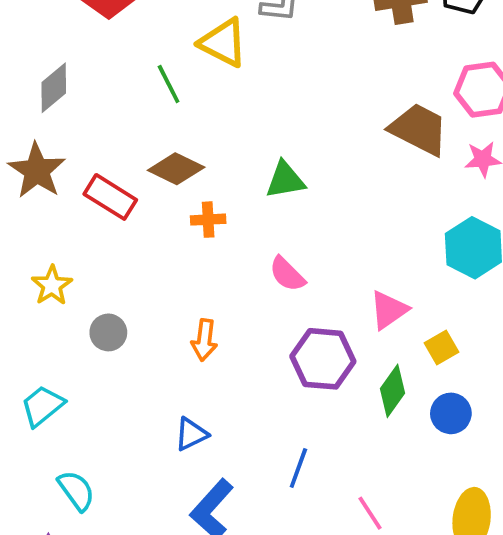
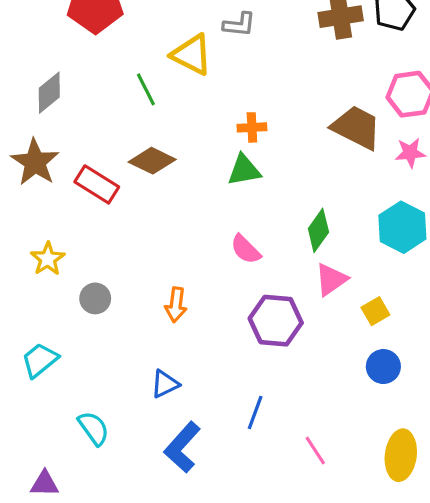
orange cross: (208, 220) -> (252, 127), moved
green diamond: (393, 391) -> (318, 230), moved
cyan semicircle: (76, 491) -> (94, 428), moved

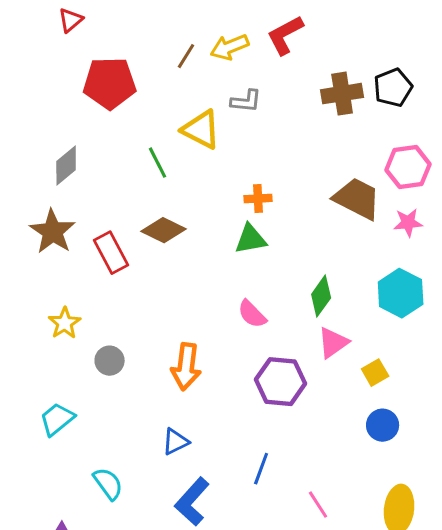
red rectangle: (97, 184) -> (111, 253), turned 30
orange arrow: (176, 305) -> (186, 367), size x1.4

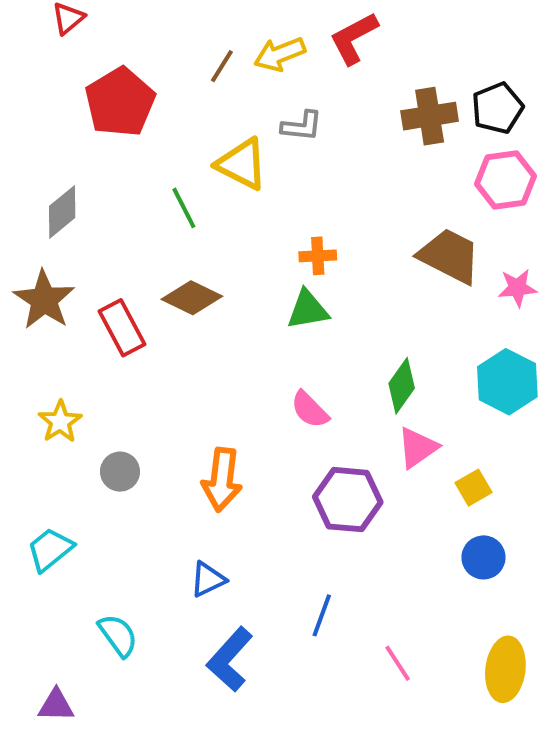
red pentagon: (110, 83) -> (120, 102), turned -30
pink hexagon: (408, 167) -> (505, 180), moved

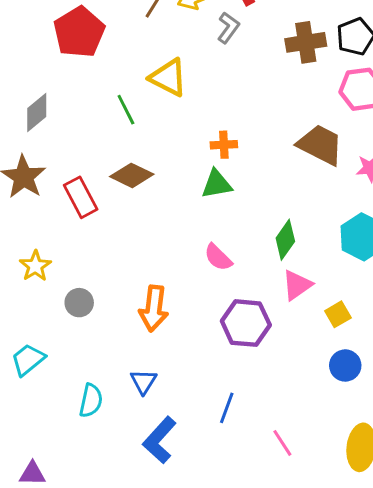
gray L-shape: (302, 126) -> (228, 28), moved, turned -60
blue triangle: (208, 579) -> (143, 382), turned -32
cyan semicircle: (118, 635) -> (91, 401), moved, turned 48

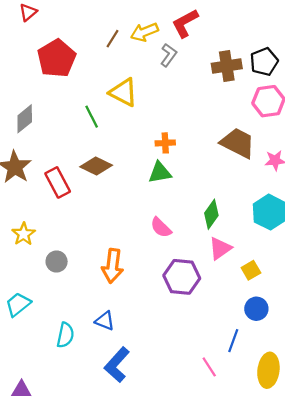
blue triangle: (143, 382) -> (105, 321), turned -40
blue line: (227, 408) -> (233, 341), moved

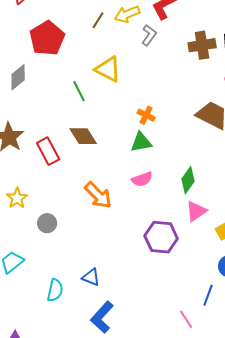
gray diamond: (25, 119) -> (18, 77), moved
orange cross: (165, 143) -> (146, 115), turned 30
brown diamond: (96, 166) -> (83, 136), turned 32
pink semicircle: (161, 227) -> (142, 179), moved, turned -65
orange arrow: (113, 266) -> (98, 195), moved, turned -52

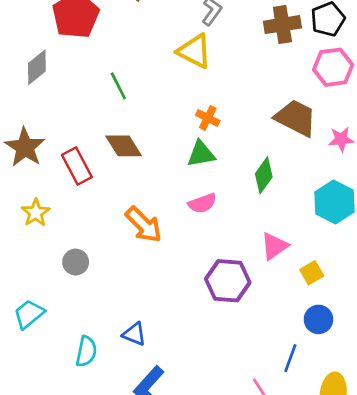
yellow triangle: (108, 69) -> (194, 51), moved
green diamond: (188, 180) -> (264, 175), moved
yellow star: (17, 198) -> (36, 213), moved

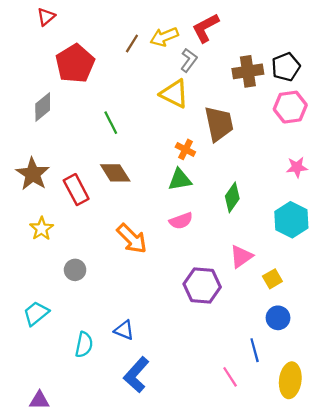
brown trapezoid: (296, 118) -> (219, 124), moved, turned 51
blue line: (290, 358) -> (255, 350), turned -35

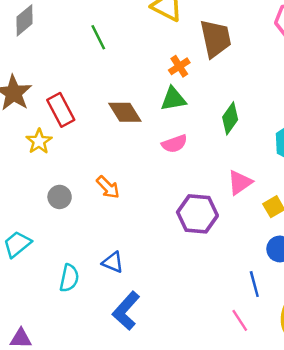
orange cross: (185, 149) -> (179, 66), turned 30
brown diamond: (115, 173) -> (125, 112), moved
yellow star: (42, 229) -> (39, 141), moved
orange arrow: (132, 239) -> (108, 187), moved, size x0.7
pink line: (230, 377) -> (240, 320), moved

